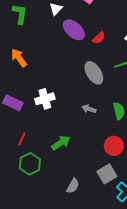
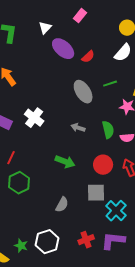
white cross: (45, 99) -> (34, 118), turned -36
green arrow: (61, 143) -> (65, 162), moved, turned 54
gray square: (107, 174) -> (96, 193), turned 30

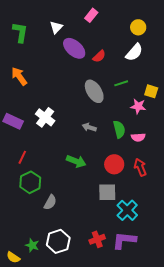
gray semicircle: (62, 205) -> (50, 202), moved

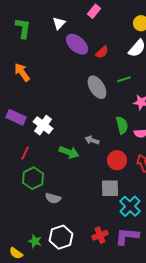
white cross: (45, 117) -> (43, 125), moved
gray arrow: (89, 127) -> (92, 140), moved
green arrow: (76, 161) -> (69, 152), moved
gray semicircle: (50, 202) -> (53, 198), turned 77

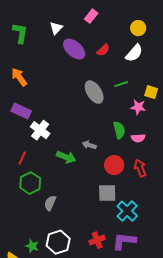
red semicircle: (102, 52) -> (103, 50), moved
purple rectangle: (16, 117) -> (21, 111), moved
gray semicircle: (53, 198) -> (50, 203), turned 98

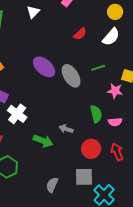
purple ellipse: (74, 49) -> (44, 67), moved
gray semicircle: (50, 203) -> (52, 185), moved

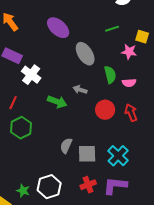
gray ellipse: (71, 76) -> (85, 54), moved
gray square: (84, 177) -> (87, 154), moved

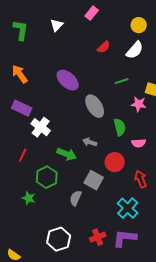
pink semicircle: (129, 83) -> (139, 143), moved
red arrow: (131, 113) -> (141, 179), moved
green hexagon: (21, 128) -> (47, 177), moved
gray square: (87, 154) -> (94, 180), moved, turned 30
green star: (23, 191) -> (29, 198), moved

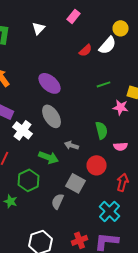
white semicircle: (135, 50) -> (108, 45), moved
gray ellipse: (95, 106) -> (52, 116), moved
red arrow: (141, 179) -> (122, 182), turned 36

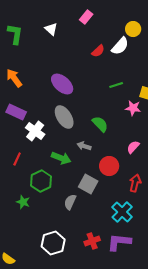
white triangle: (38, 28) -> (51, 29), turned -32
green semicircle: (102, 130) -> (100, 124), moved, turned -30
pink semicircle: (120, 146) -> (133, 147), turned 136

